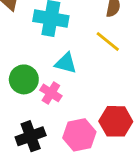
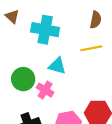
yellow line: (108, 42) -> (91, 48), turned -50

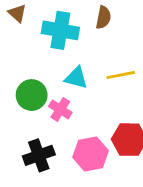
brown semicircle: (96, 20) -> (103, 17), moved
yellow line: (91, 48) -> (121, 75), moved

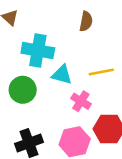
cyan cross: (60, 30) -> (38, 51), moved
pink cross: (60, 109) -> (81, 101), moved

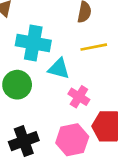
yellow line: (101, 72) -> (94, 47), moved

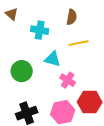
cyan cross: (33, 43) -> (40, 30), moved, size x0.7

